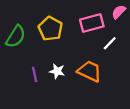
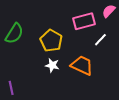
yellow pentagon: (50, 29) -> (51, 41), moved
purple line: (35, 75) -> (11, 88), moved

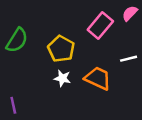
pink rectangle: (84, 21) -> (100, 26), turned -35
white line: (100, 40) -> (129, 59), moved, turned 32

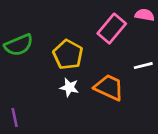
pink semicircle: (130, 13) -> (145, 15), turned 56
green semicircle: (17, 40) -> (19, 45), turned 35

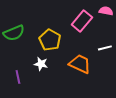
white star: (69, 87) -> (41, 64), moved
purple line: (15, 118) -> (18, 77), moved

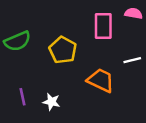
pink rectangle: (82, 21) -> (103, 26), turned -40
white star: (41, 64) -> (51, 102), moved

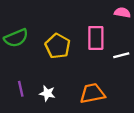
pink rectangle: (103, 26) -> (96, 38), moved
orange trapezoid: (101, 80) -> (92, 93), moved, turned -36

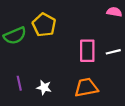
pink rectangle: (96, 38) -> (87, 51), moved
yellow pentagon: (58, 46) -> (44, 25), moved

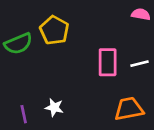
purple line: (19, 83) -> (24, 114), moved
orange trapezoid: (86, 87) -> (129, 109), moved

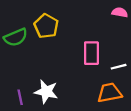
white line: (139, 64) -> (119, 67), moved
white star: (54, 107) -> (46, 92), size x1.5

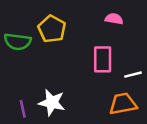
pink semicircle: (120, 12) -> (114, 19), moved
green semicircle: (16, 37) -> (18, 42), turned 30

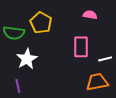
white star: (52, 103) -> (27, 59), moved, turned 30

